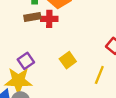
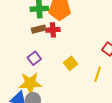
purple square: (26, 61) -> (34, 58), moved

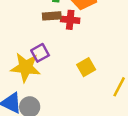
yellow star: (30, 83) -> (26, 67), moved

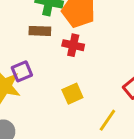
red cross: (70, 20) -> (73, 45), moved

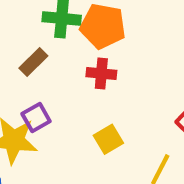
brown rectangle: (40, 31) -> (33, 62), moved, turned -40

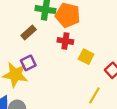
yellow square: (108, 139) -> (86, 57), moved, turned -35

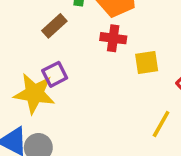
yellow square: (86, 57) -> (147, 62), turned -35

